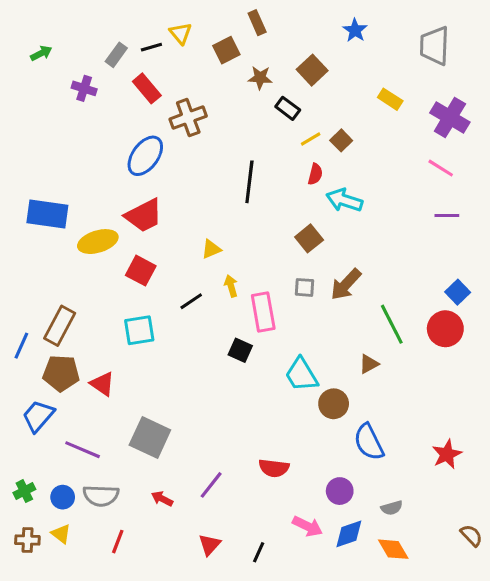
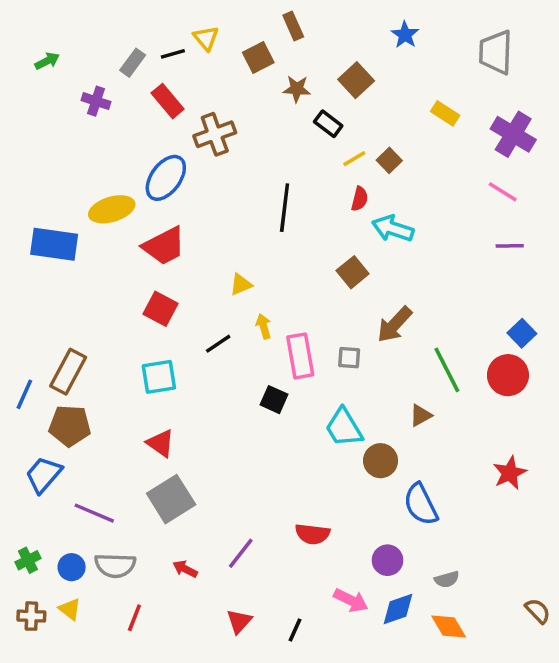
yellow ellipse: (98, 242) -> (112, 209), moved
gray square: (304, 287) -> (349, 358), moved
red triangle: (102, 384) -> (161, 443), moved
gray square: (150, 437) -> (171, 499), turned 33
red star: (447, 454) -> (510, 473), moved

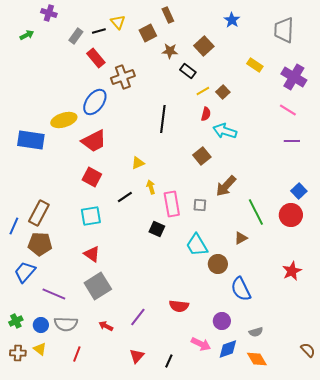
purple cross: (96, 101) -> (49, 13), moved

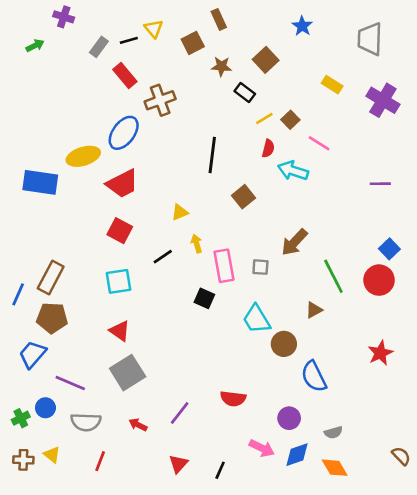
pink line: (288, 110) -> (319, 143), moved
brown square: (202, 156) -> (244, 197), moved
blue circle: (41, 325) -> (45, 408), moved

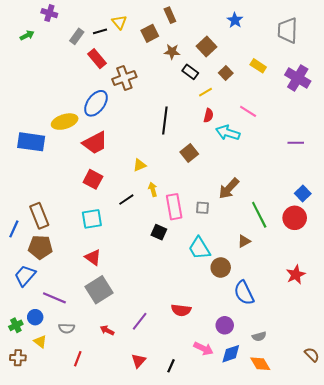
brown square: (290, 120) -> (226, 73), moved
brown rectangle: (51, 277) -> (39, 216), turned -50
gray semicircle: (86, 422) -> (67, 328), size x0.7
yellow triangle: (52, 455) -> (40, 341), moved

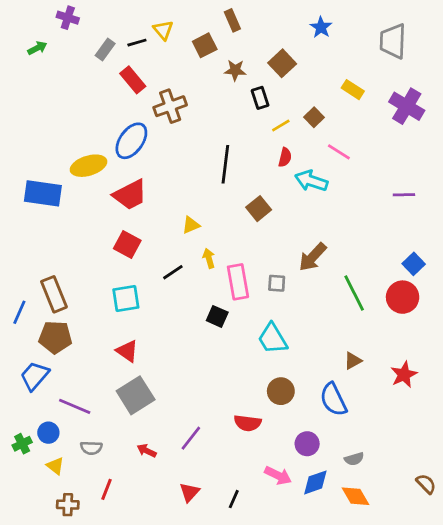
black rectangle: (190, 72) -> (260, 98), turned 35
brown square: (226, 73) -> (314, 117), moved
brown triangle: (244, 241) -> (353, 361), moved
brown circle: (221, 268) -> (281, 391), moved
brown cross: (18, 358) -> (68, 505), moved

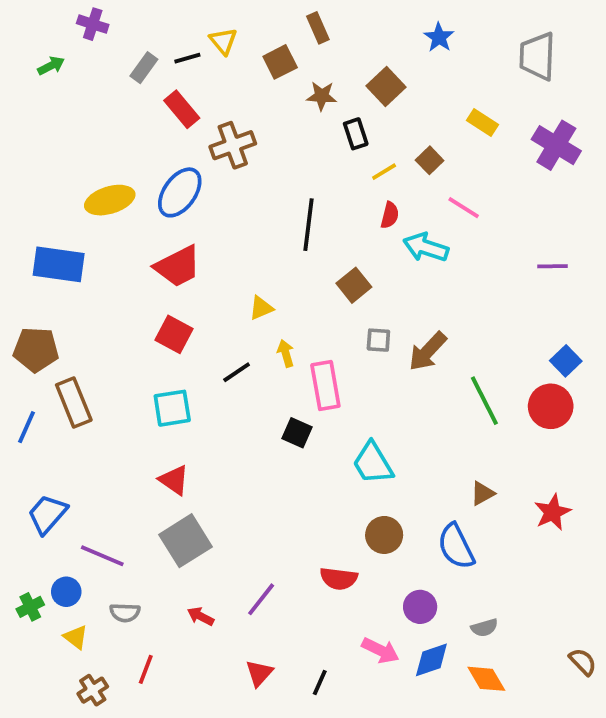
yellow ellipse: (89, 166) -> (110, 200), moved
gray square: (277, 283) -> (378, 340), moved
brown pentagon: (55, 337) -> (36, 350), moved
brown cross: (68, 505) -> (93, 690), turned -35

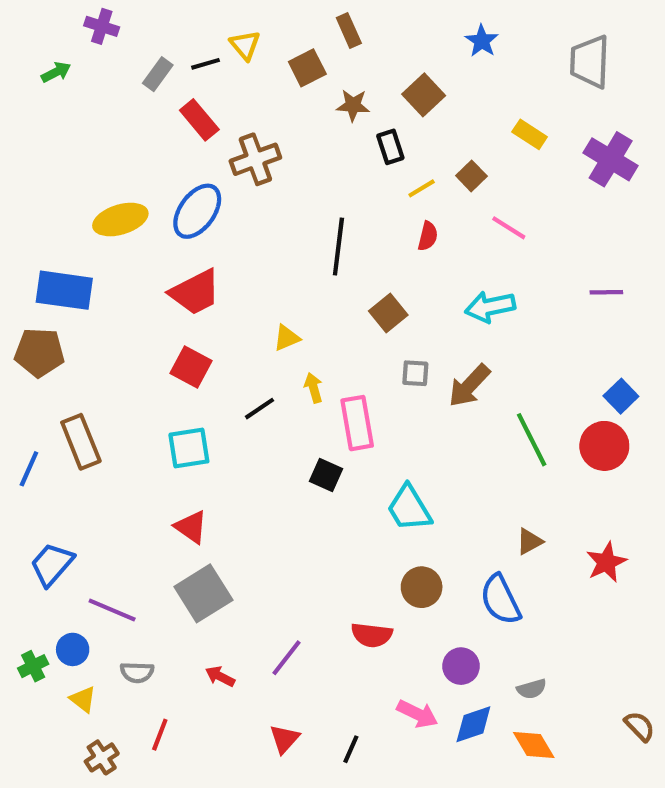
cyan arrow: (426, 247) -> (490, 307), moved, turned -30
brown pentagon: (36, 350) -> (39, 352), moved

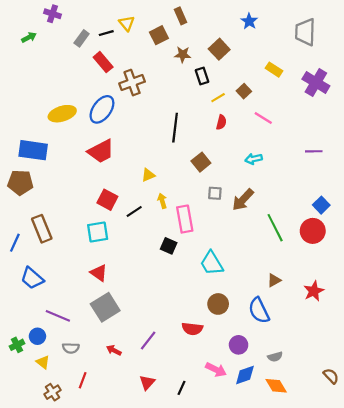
cyan arrow: (490, 307) -> (254, 159), size x0.7
red square: (191, 367) -> (107, 200), moved
blue trapezoid: (52, 564) -> (32, 278), moved, turned -90

